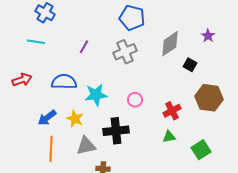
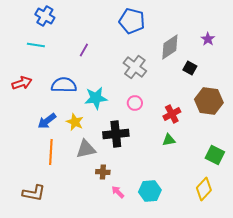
gray cross: (125, 52) -> (135, 67), moved, turned -30
green square: (201, 150) -> (215, 155), moved, turned -30

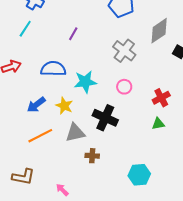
cyan line: (36, 45) -> (25, 29), turned -66
black cross: (116, 134) -> (105, 118), turned 30
orange line: (51, 152) -> (40, 136), turned 60
pink arrow: (118, 192) -> (62, 190), moved

